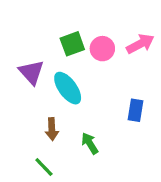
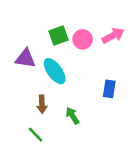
purple triangle: (31, 72) -> (25, 58), turned -40

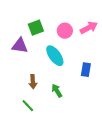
green square: (58, 36) -> (36, 28), moved
cyan ellipse: (55, 71) -> (55, 56), moved

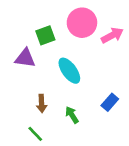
pink circle: (65, 31) -> (82, 23), moved, size x1.5
blue rectangle: (86, 70) -> (110, 102), moved, turned 32

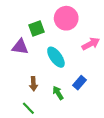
pink arrow: (112, 35) -> (91, 44), moved
blue rectangle: (110, 102) -> (79, 83), moved

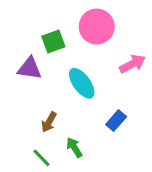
brown arrow: (33, 84) -> (49, 122), turned 32
green arrow: (58, 93) -> (74, 147), moved

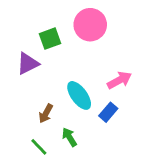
pink arrow: (132, 64) -> (119, 80), moved
purple triangle: (30, 68) -> (28, 64), turned -35
cyan ellipse: (82, 83) -> (79, 95), moved

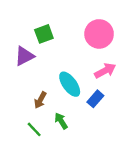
pink circle: (90, 25) -> (99, 34), moved

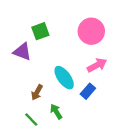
purple triangle: (24, 56) -> (22, 52), turned 48

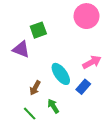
pink circle: (91, 31) -> (86, 16), moved

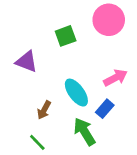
green square: (38, 30) -> (66, 36), moved
green arrow: (53, 106) -> (84, 132), moved, size x1.5

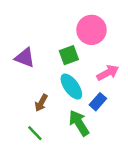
pink circle: (109, 20) -> (91, 30), moved
green square: (66, 36) -> (69, 55), moved

